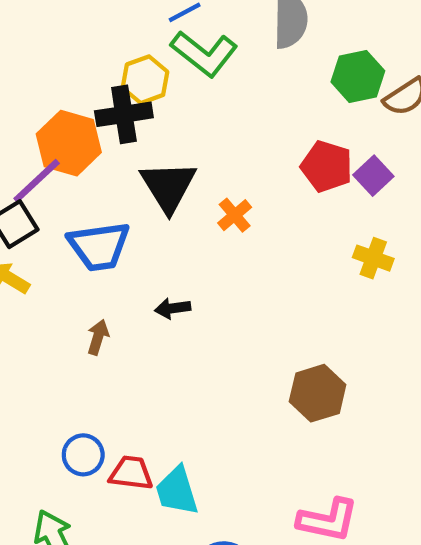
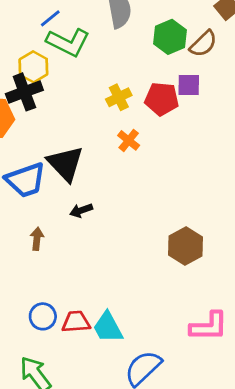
purple square: (373, 176) -> (189, 85), moved, turned -35
black triangle: (168, 186) -> (65, 163), moved
orange cross: (235, 215) -> (129, 140), moved
yellow cross: (373, 258) -> (119, 97), moved, turned -35

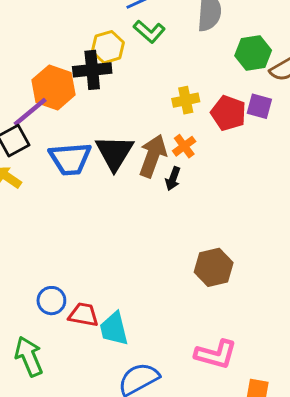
green L-shape: (68, 42) -> (149, 31), size x0.7
black arrow: (81, 210) -> (173, 179), moved, turned -65
brown arrow: (37, 239) -> (153, 156), moved, size x1.8

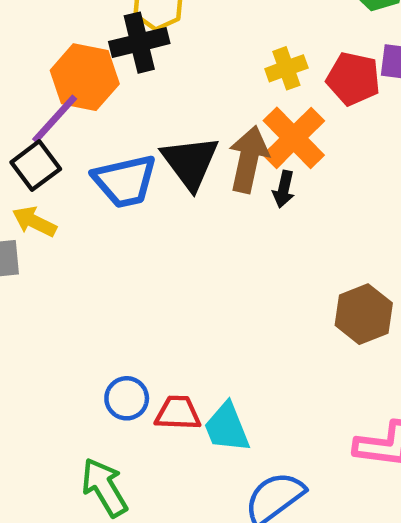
orange cross: (184, 146) -> (294, 138), size x1.8

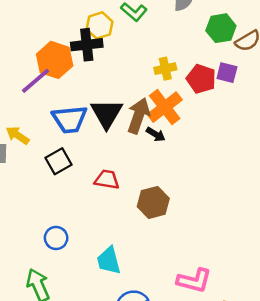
black square: (36, 166) -> (59, 161), moved
black arrow: (284, 189) -> (156, 134), turned -78
brown hexagon: (364, 314) -> (153, 202), moved
red trapezoid: (178, 413) -> (107, 179), moved

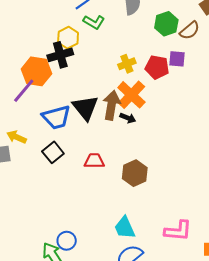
blue circle: (56, 238) -> (67, 241), moved
cyan trapezoid: (109, 261) -> (125, 228), moved

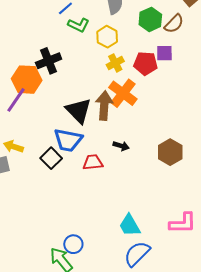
yellow hexagon: (68, 38) -> (107, 37), moved
blue trapezoid: (56, 117) -> (68, 140), moved, turned 32
black arrow: (128, 118) -> (121, 146), moved
brown hexagon: (135, 173) -> (170, 152), moved

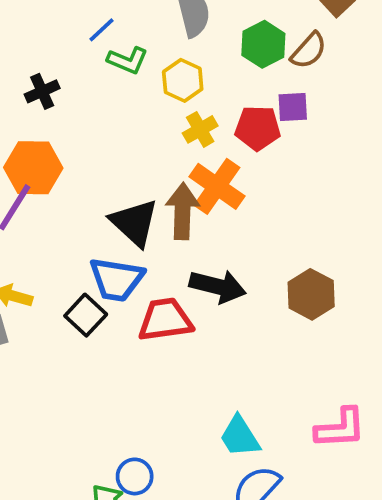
black cross: (49, 61) -> (42, 91), moved, size x0.7
black arrow: (121, 146) -> (218, 286), size x1.8
red trapezoid: (93, 162) -> (165, 320), size x1.4

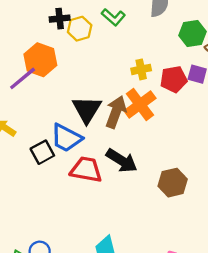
yellow hexagon: (183, 80) -> (80, 29), moved
red pentagon: (258, 128) -> (174, 79), turned -30

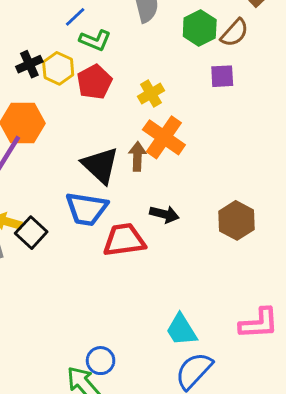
red pentagon: (174, 79) -> (94, 82), moved
brown arrow: (116, 112) -> (137, 156), size x0.7
black square: (42, 152) -> (31, 233), moved
black arrow: (122, 161) -> (164, 214), size x0.7

